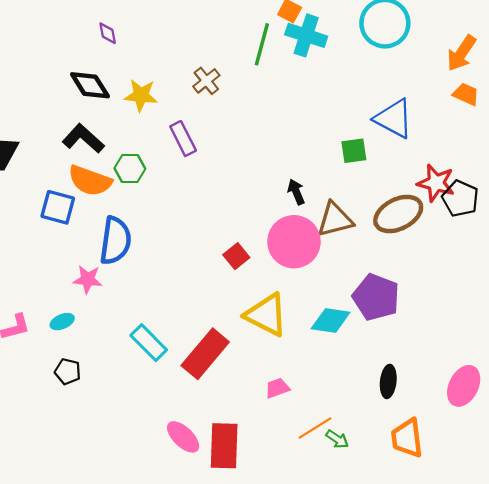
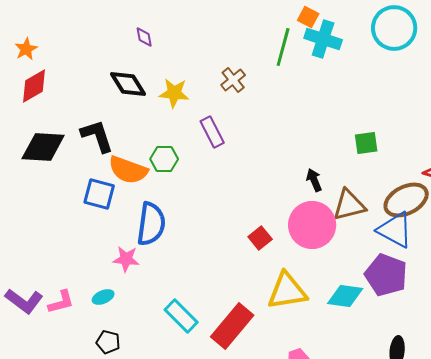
blue triangle: (394, 119) -> (395, 230), moved
black L-shape: (83, 139) -> (97, 136), moved, turned 30
yellow triangle: (266, 315) -> (287, 291), turned -36

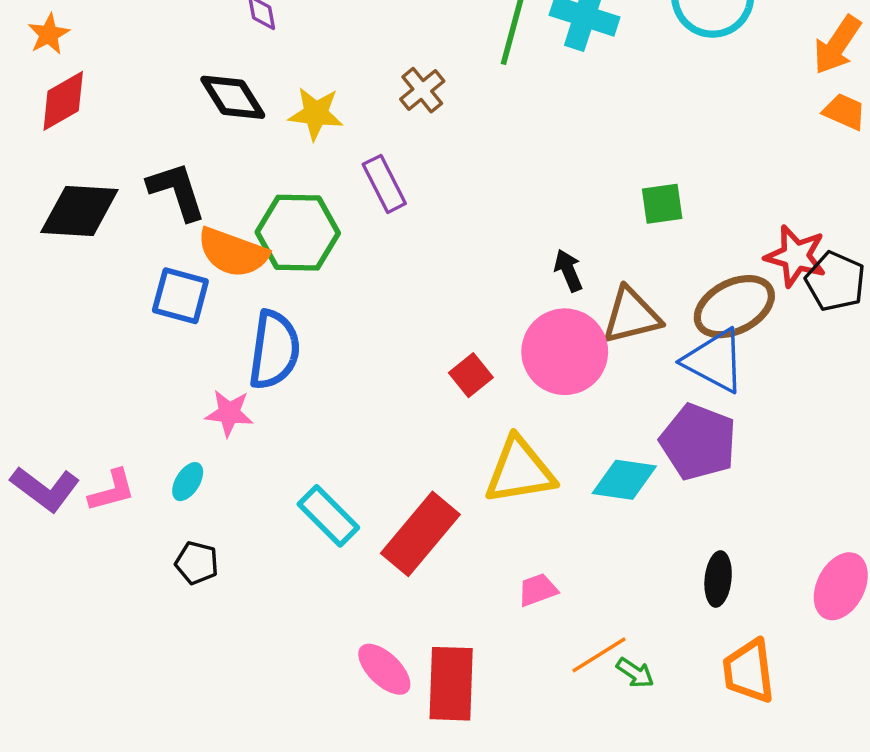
green hexagon: (164, 159) -> (298, 233), size x1.6
cyan ellipse: (103, 297) -> (188, 482), turned -35

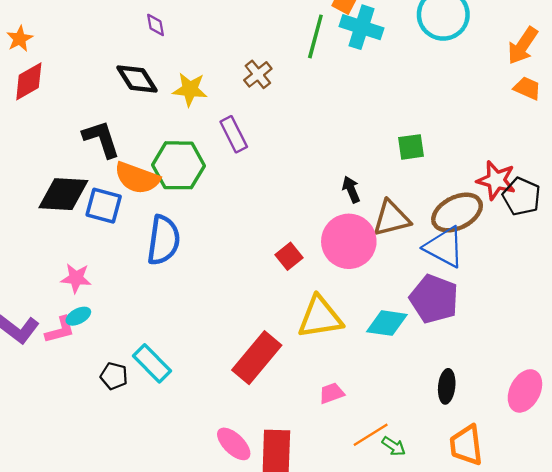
black diamond: (79, 211) -> (63, 194), moved
pink star: (229, 413) -> (76, 278), moved
cyan ellipse: (188, 482) -> (78, 316), moved, turned 30
cyan rectangle: (328, 516) -> (152, 363), moved

